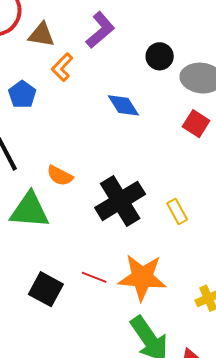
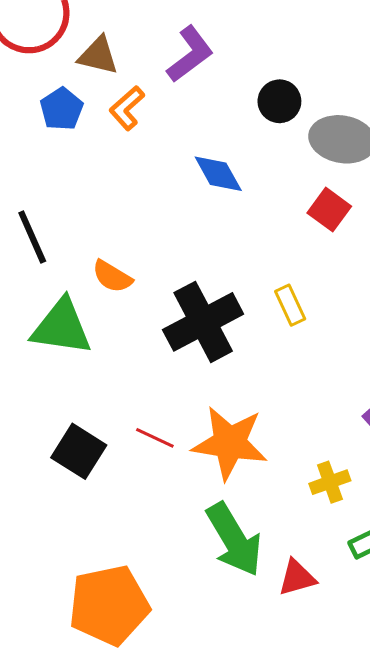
blue pentagon: (22, 94) -> (62, 109), moved
yellow rectangle: (177, 211) -> (290, 305), moved

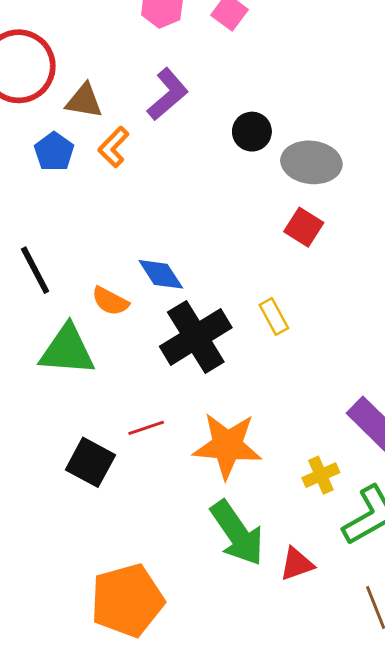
blue diamond: (218, 174) -> (161, 274), moved
red line: (155, 438) -> (146, 428), moved, turned -40

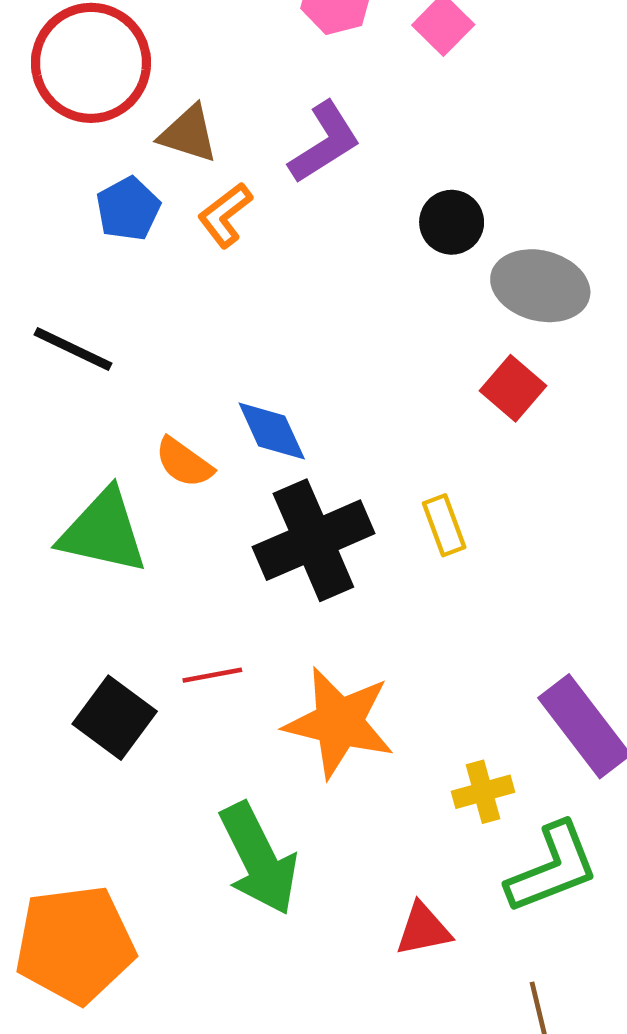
black line: (35, 270) -> (73, 349), moved, turned -45
green arrow: (237, 533) -> (259, 859), moved
orange pentagon: (127, 600) -> (75, 944), moved

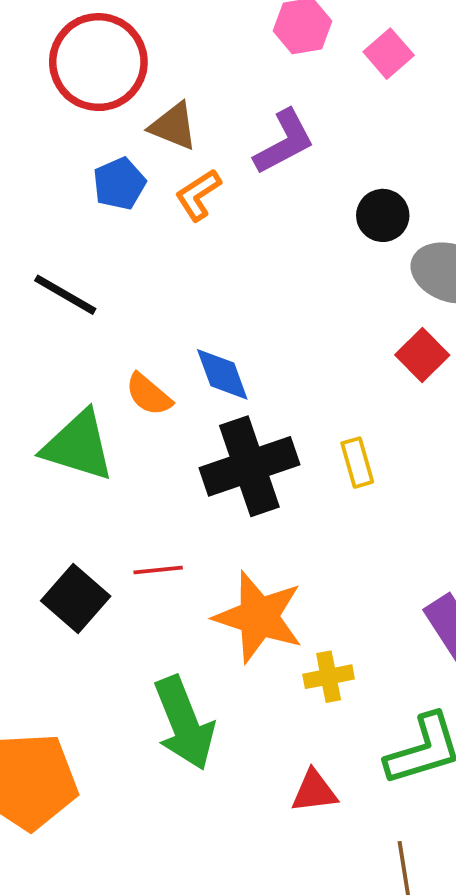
yellow cross: (483, 792) -> (329, 677), moved

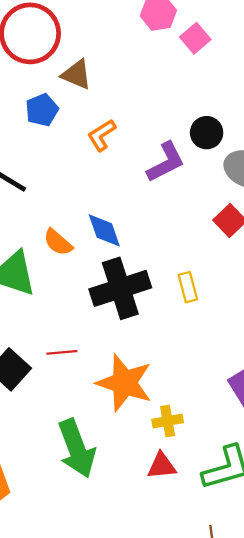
pink square: (389, 54) -> (195, 38), moved
purple L-shape: (284, 142) -> (166, 162), moved
orange L-shape: (198, 195) -> (102, 135), moved
red triangle: (314, 791) -> (162, 466), moved

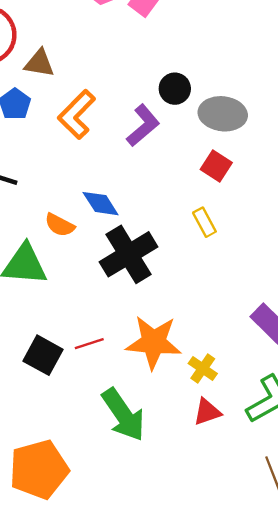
orange L-shape: (102, 135) -> (77, 114), size x1.5
yellow rectangle: (188, 287) -> (204, 222), moved
red line: (62, 352) -> (89, 344), moved
yellow cross: (168, 421) -> (203, 368), turned -32

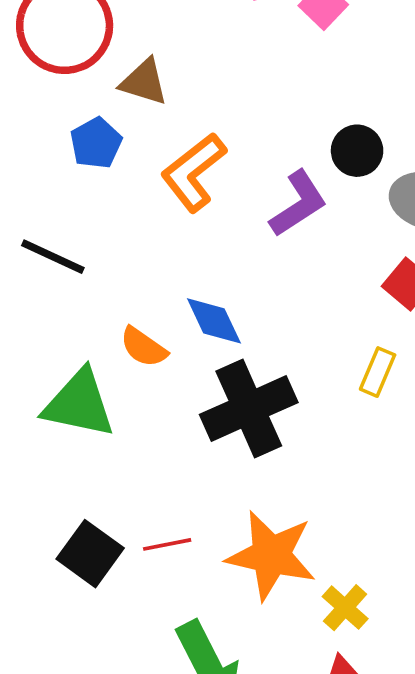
yellow rectangle: (204, 222) -> (378, 372), turned 44

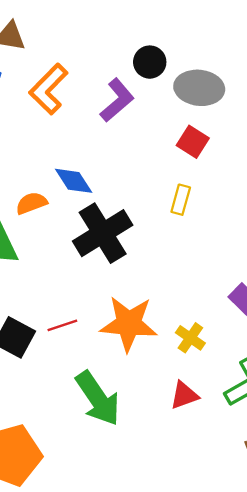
orange semicircle: (144, 347) -> (31, 203), turned 132
yellow cross: (345, 608) -> (190, 338), moved

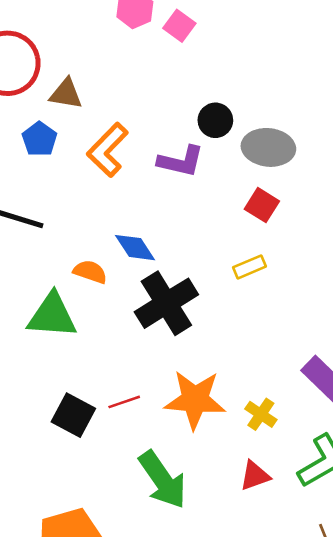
purple L-shape: (117, 100) -> (181, 161), turned 54
yellow rectangle: (181, 200) -> (250, 267), turned 52
orange semicircle: (31, 203) -> (90, 272), turned 40

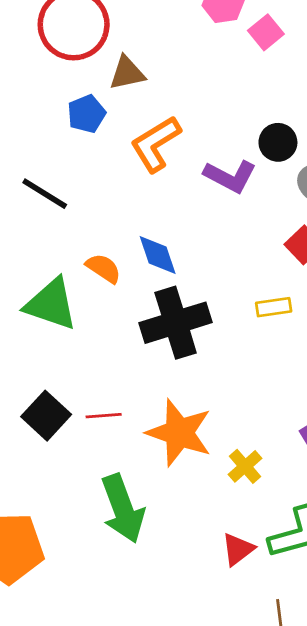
brown triangle: (66, 94) -> (127, 73), turned -36
red triangle: (255, 476) -> (238, 549), moved, turned -32

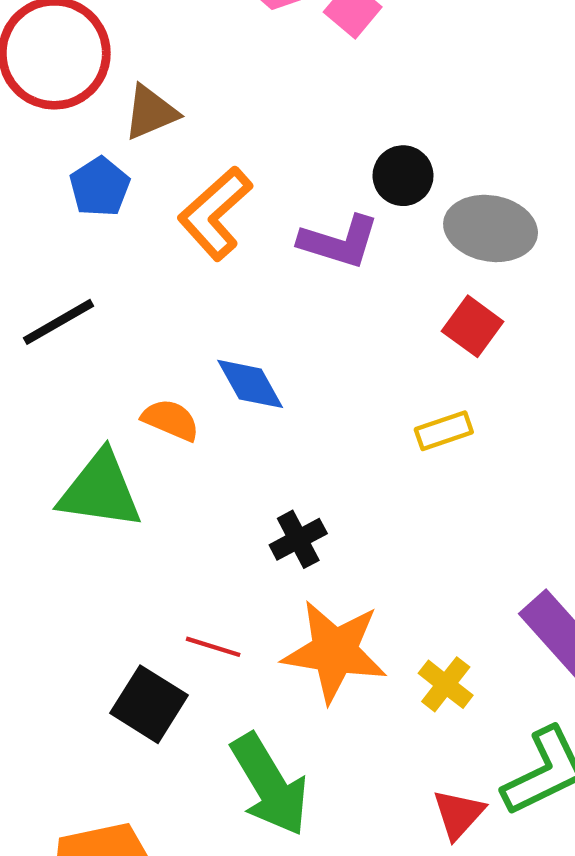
black line: (45, 194) -> (59, 322), turned -51
black cross: (176, 323) -> (298, 539), moved, size x0.5
black square: (46, 416) -> (149, 704), moved
red line: (104, 416) -> (213, 647), turned 32

